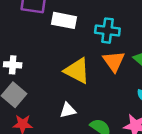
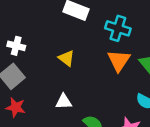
yellow triangle: (77, 71) -> (66, 58), moved, size x0.6

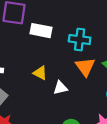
white triangle: (64, 102) -> (60, 88), moved

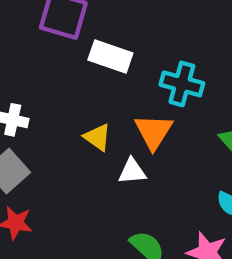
orange triangle: (85, 67) -> (154, 132), moved

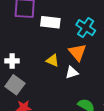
cyan cross: (182, 84) -> (86, 28), turned 30

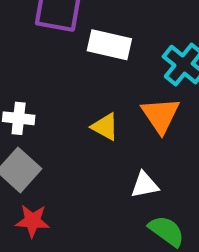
white triangle: (72, 72) -> (145, 185), moved

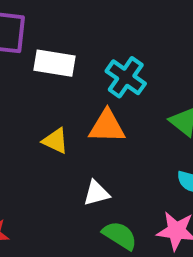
orange triangle: (160, 115) -> (107, 127), turned -51

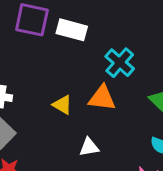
white rectangle: (55, 63) -> (72, 30), moved

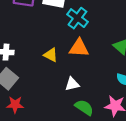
cyan cross: (120, 63) -> (77, 18), moved

